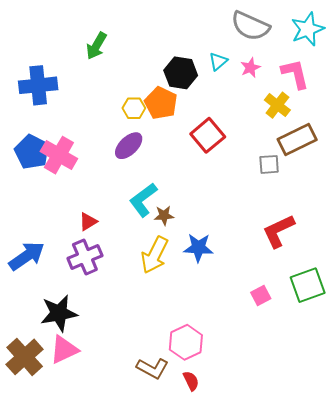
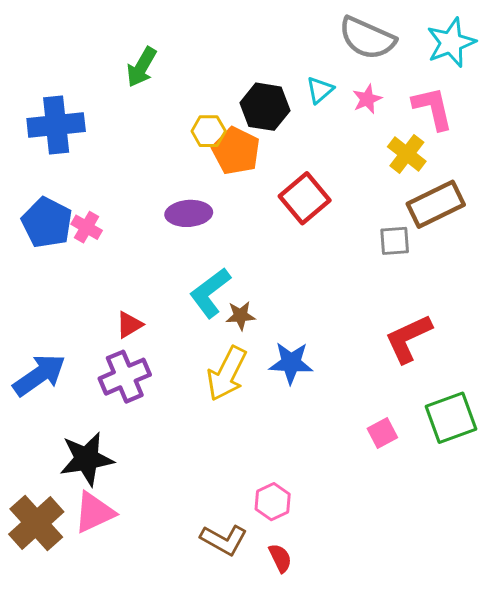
yellow hexagon: (134, 108) -> (209, 131), moved
purple ellipse: (129, 146) -> (189, 213), turned 40
pink cross: (59, 155) -> (87, 227), size x0.6
pink hexagon: (186, 342) -> (273, 502), size x0.7

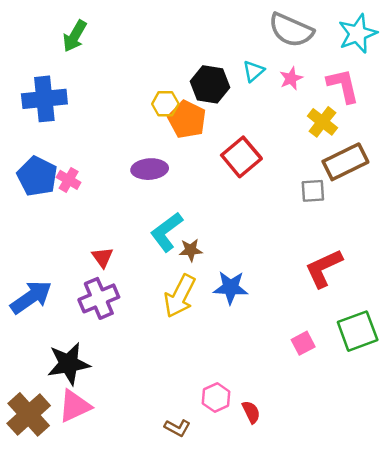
green arrow: (141, 67) -> (75, 36), moved
red triangle: (129, 325) -> (102, 257), turned -35
brown L-shape: (224, 540) -> (177, 428), size x0.7
red semicircle: (280, 558) -> (251, 412), moved

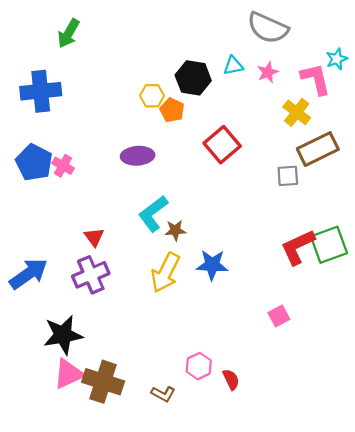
cyan star: (358, 34) -> (337, 59), moved, size x0.6
cyan triangle: (254, 71) -> (233, 66), turned 30
orange pentagon: (187, 119) -> (172, 110), size x0.7
green square: (358, 331) -> (329, 245), moved
brown cross: (29, 414) -> (103, 382), moved, turned -30

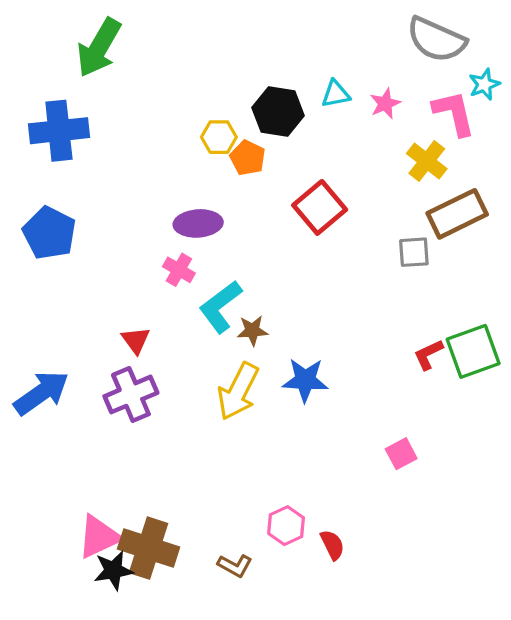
gray semicircle: (268, 28) -> (436, 40), moved
green arrow: (69, 33) -> (99, 48), size x1.4
pink cross: (63, 166) -> (179, 270), moved
red L-shape: (298, 247) -> (428, 355), size x0.6
black star: (63, 335) -> (113, 570), moved, size x0.7

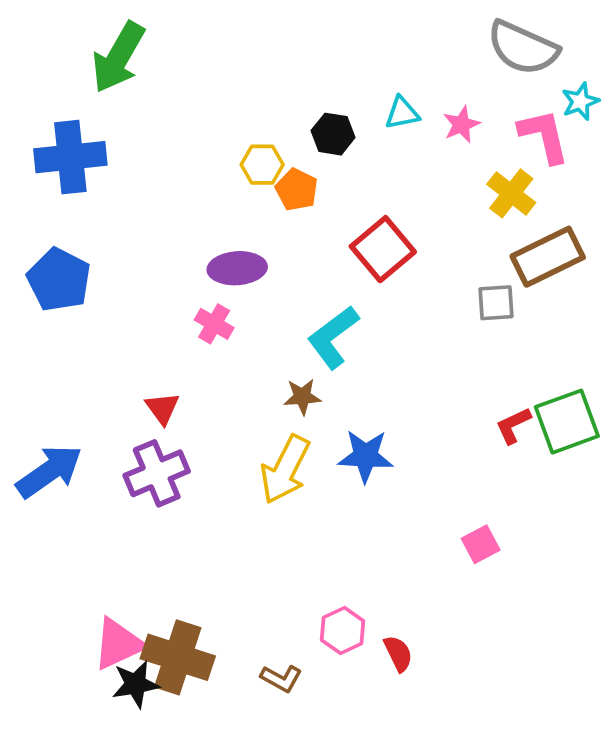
black hexagon: (278, 112) -> (333, 134), size x0.7
cyan L-shape: (220, 307) -> (333, 337), moved

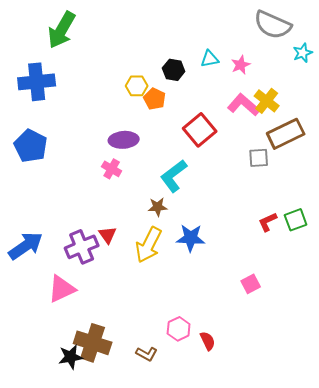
pink L-shape: (544, 136) -> (244, 105), moved, turned -36
red triangle: (162, 408) -> (108, 235), moved
green square: (567, 422) -> (296, 220), size x0.7
pink triangle: (118, 644) -> (62, 289), moved

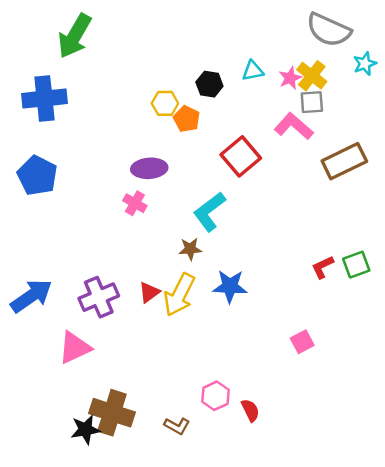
yellow cross: (267, 101) -> (312, 76), moved
gray square: (259, 158) -> (312, 102), moved
red triangle: (108, 235) -> (149, 292), moved, turned 30

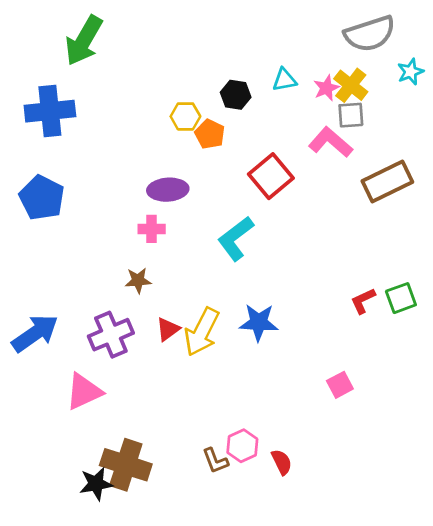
gray semicircle: (329, 30) -> (370, 34), turned -42
pink cross: (135, 203) -> (152, 229), turned -30
brown star: (190, 249) -> (138, 280), moved
brown L-shape: (177, 426) -> (215, 461), moved, turned 40

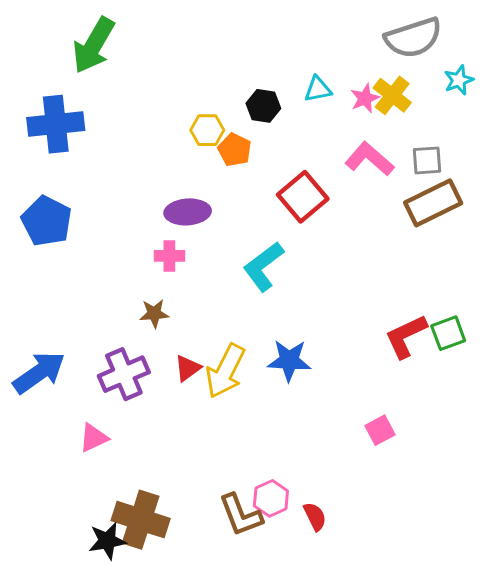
gray square: (351, 115) -> (427, 160), moved
red L-shape: (363, 301) -> (406, 336), size x1.5
pink triangle: (84, 392) -> (94, 438), size x0.7
brown L-shape: (215, 461) -> (241, 515), size x1.5

